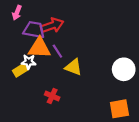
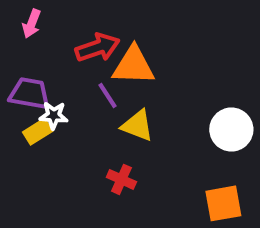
purple trapezoid: (34, 30) -> (30, 94), moved
orange triangle: (39, 48) -> (133, 66), moved
red cross: (52, 96) -> (121, 179), moved

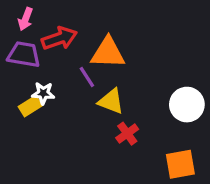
red arrow: (97, 48) -> (59, 38), moved
purple trapezoid: (30, 94) -> (24, 54), moved
red cross: (121, 179) -> (127, 134), moved, turned 30

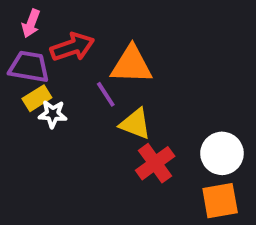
white circle: (187, 105) -> (222, 153), moved
yellow rectangle: (30, 106) -> (37, 98), moved
red cross: (127, 134) -> (155, 163), size x1.4

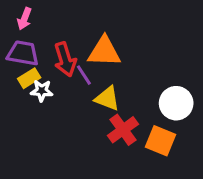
red arrow: (72, 47) -> (65, 59), moved, turned 92
white circle: (222, 153) -> (176, 103), moved
orange square: (220, 201) -> (160, 141), moved, turned 32

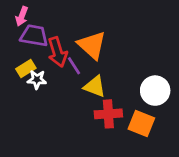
orange triangle: (104, 52) -> (92, 45), turned 40
purple trapezoid: (23, 53) -> (34, 36), moved
red cross: (123, 130) -> (108, 114), turned 32

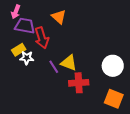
orange triangle: (92, 45) -> (59, 17), moved, size x0.7
purple line: (74, 66) -> (54, 67), moved
orange square: (141, 124) -> (114, 99), moved

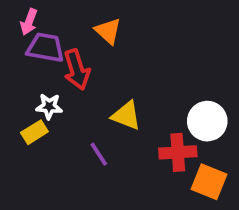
yellow rectangle: (19, 50) -> (34, 132), moved
purple line: (54, 67) -> (99, 154), moved
red cross: (79, 83) -> (178, 152), moved

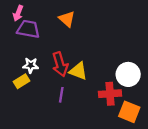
red arrow: (77, 70) -> (60, 64), moved
purple line: (99, 154) -> (61, 95), turned 42

